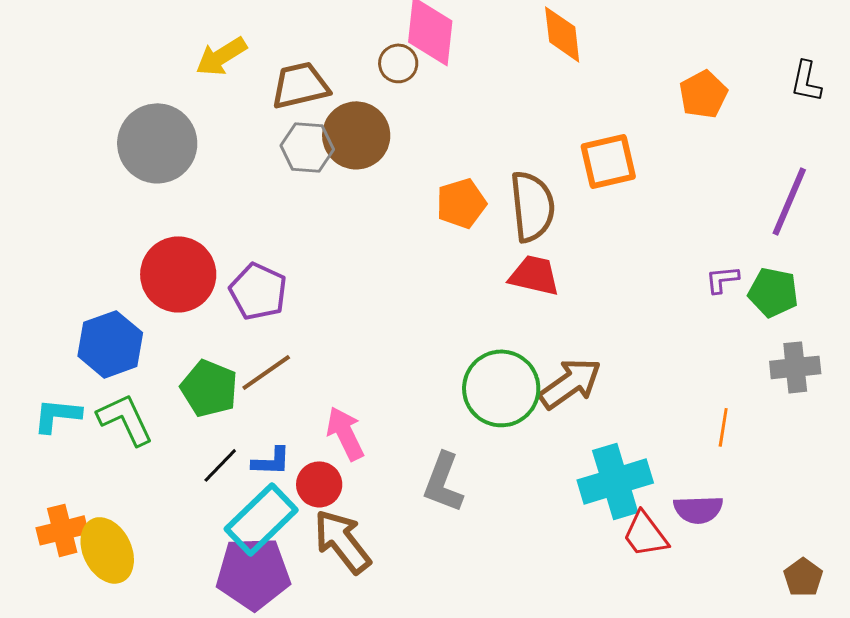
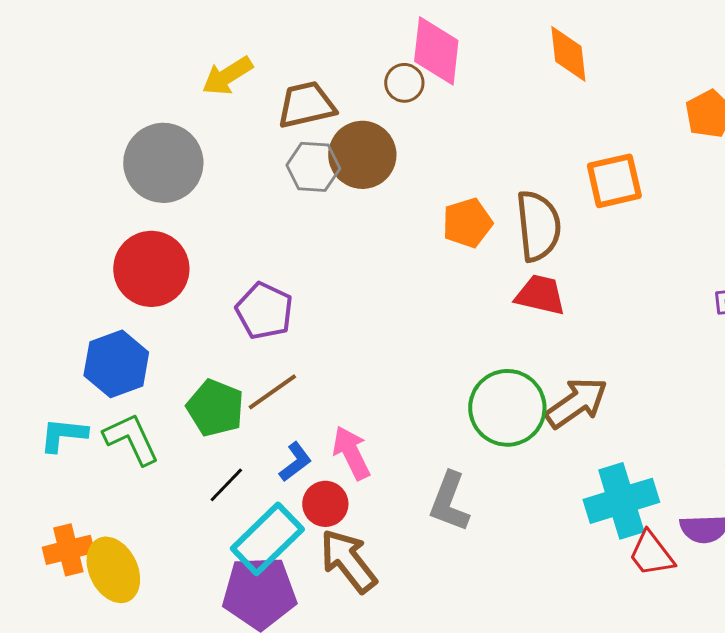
red circle: (178, 274) -> (151, 269), moved
blue L-shape: (271, 461) -> (295, 462), moved, turned -39

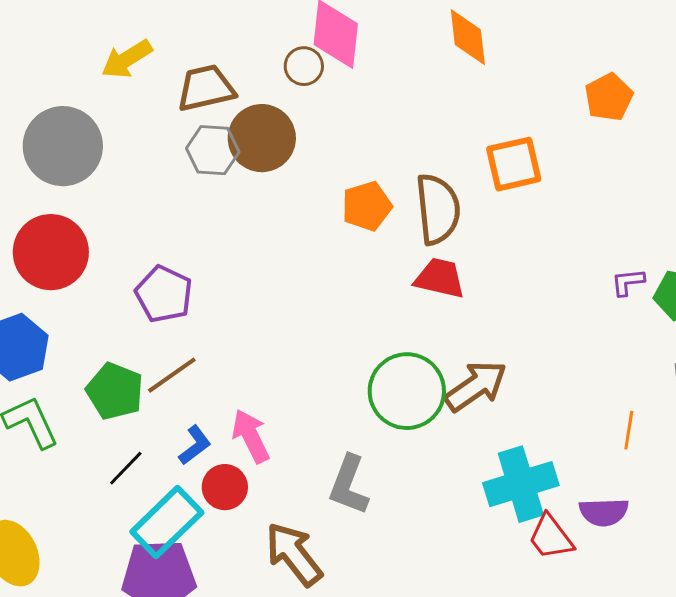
brown arrow: (348, 561) -> (294, 554), moved

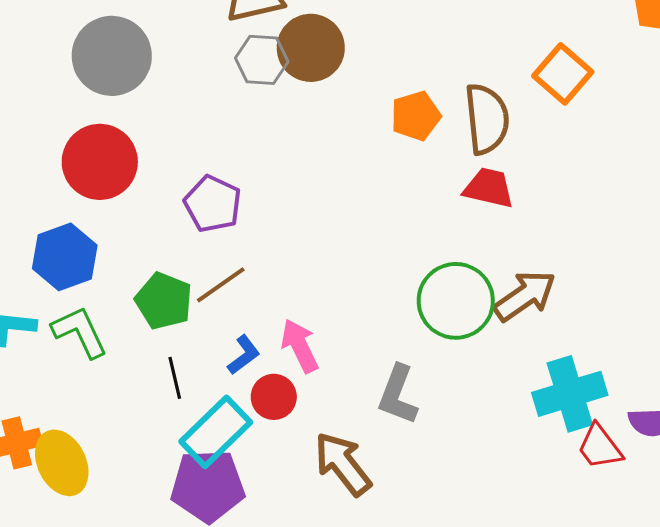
orange square: (514, 164) -> (563, 74), turned -36
black line: (126, 468) -> (175, 378), turned -57

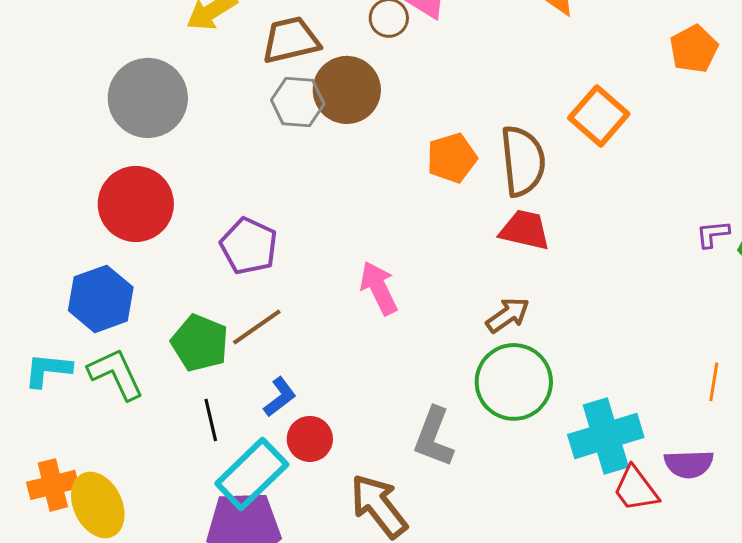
brown arrow: (525, 296) -> (508, 315), moved, size x0.7
green circle: (456, 301) -> (514, 382), moved
pink arrow: (300, 346) -> (379, 288), moved

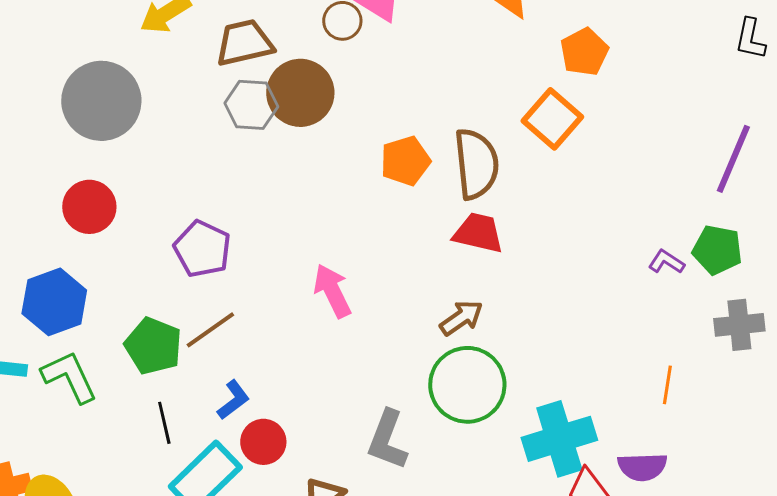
orange pentagon: (694, 49) -> (584, 52), moved
red circle: (136, 204) -> (89, 207), size x0.7
purple L-shape: (713, 234) -> (666, 262), moved, turned 39

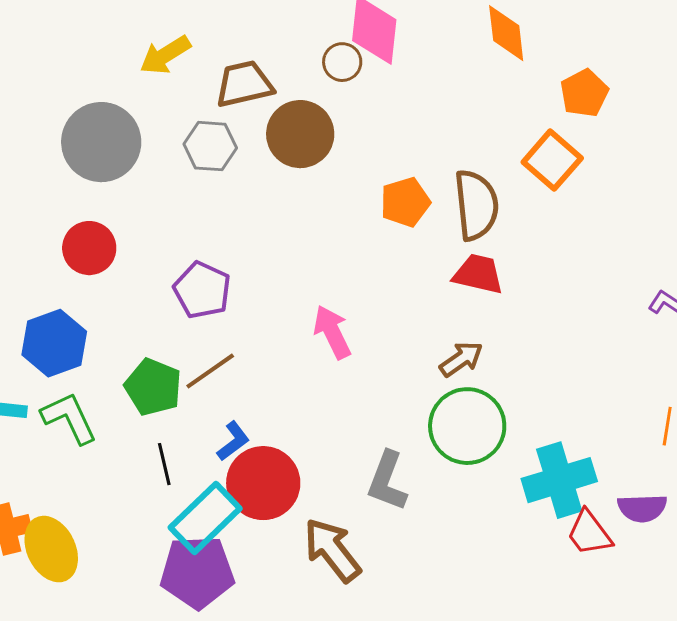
gray hexagon: (251, 105) -> (210, 146), moved
red circle: (263, 442) -> (263, 483), size x1.6

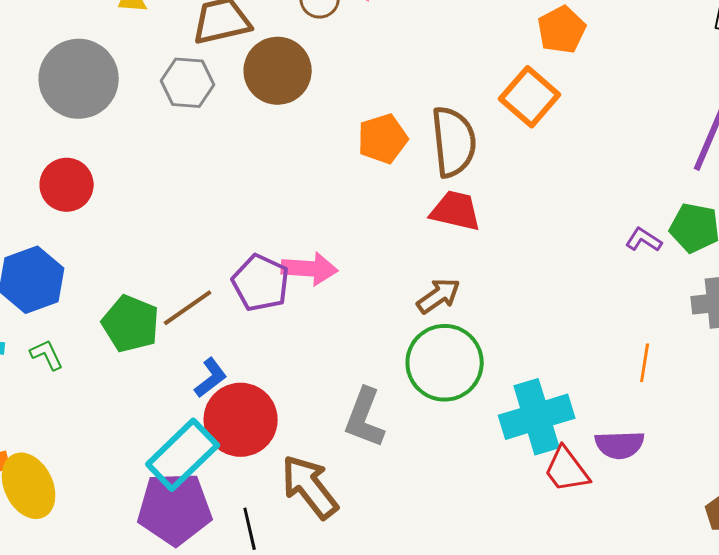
purple pentagon: (202, 290) -> (261, 283), moved
pink arrow: (332, 332) -> (310, 269), turned 120
green L-shape: (69, 418) -> (47, 355), size x0.6
black line: (164, 464) -> (250, 529), moved

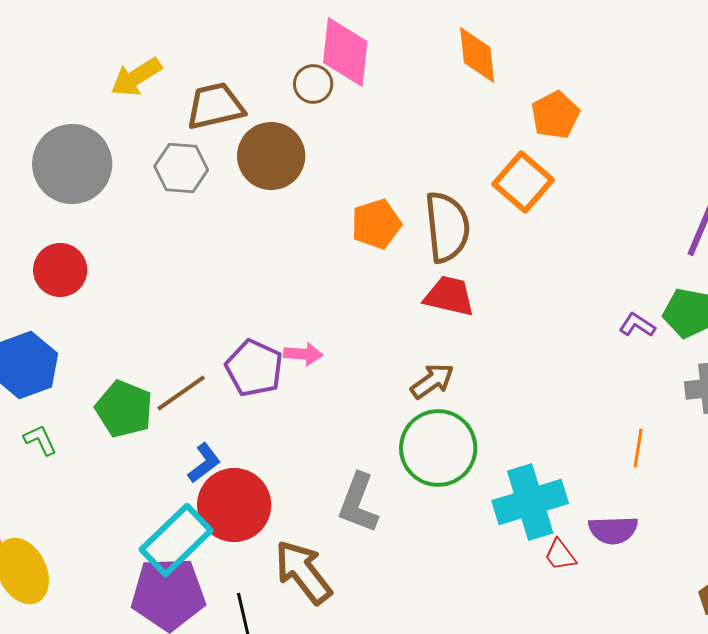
pink arrow: (310, 269) -> (303, 354), size x0.7
red trapezoid: (567, 470) -> (560, 555), size x0.7

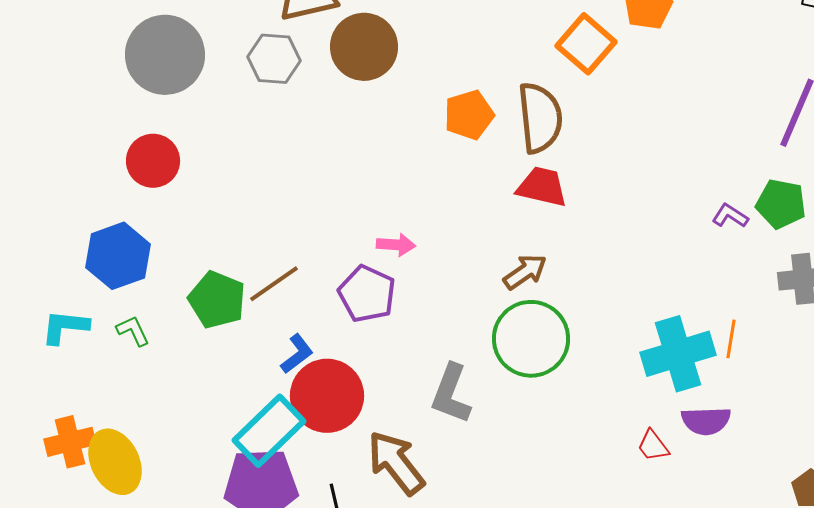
orange square: (523, 182) -> (586, 44), moved
purple pentagon: (254, 368) -> (367, 294), moved
cyan cross: (530, 502) -> (678, 354), moved

